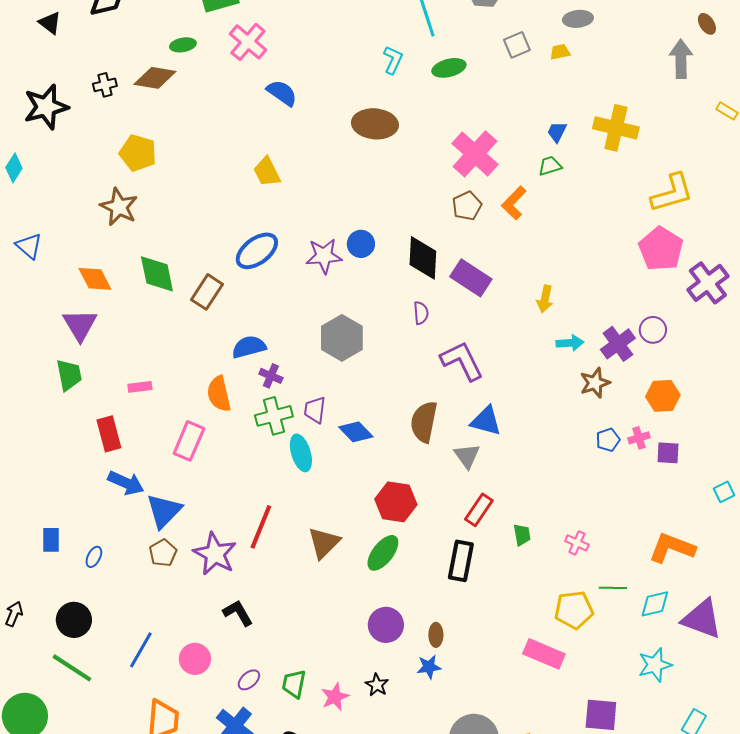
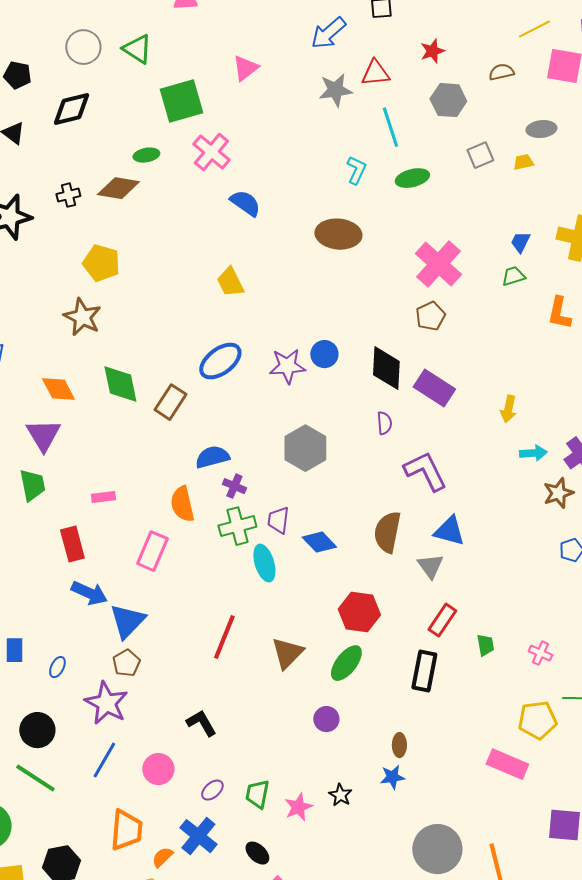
orange L-shape: (514, 203) -> (559, 313), moved, turned -32
purple star: (215, 554) -> (106, 703), moved
purple circle: (386, 625) -> (326, 719), moved, size x0.7

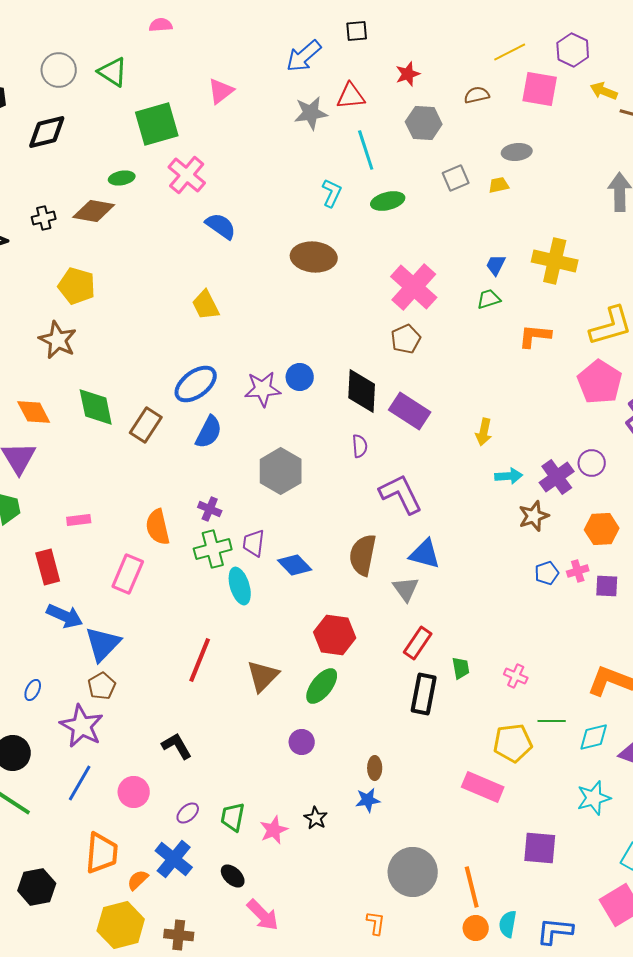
orange L-shape: (559, 313) -> (535, 336), turned 84
blue semicircle: (212, 457) -> (209, 432), moved, turned 132
black rectangle: (424, 671) -> (424, 694), moved

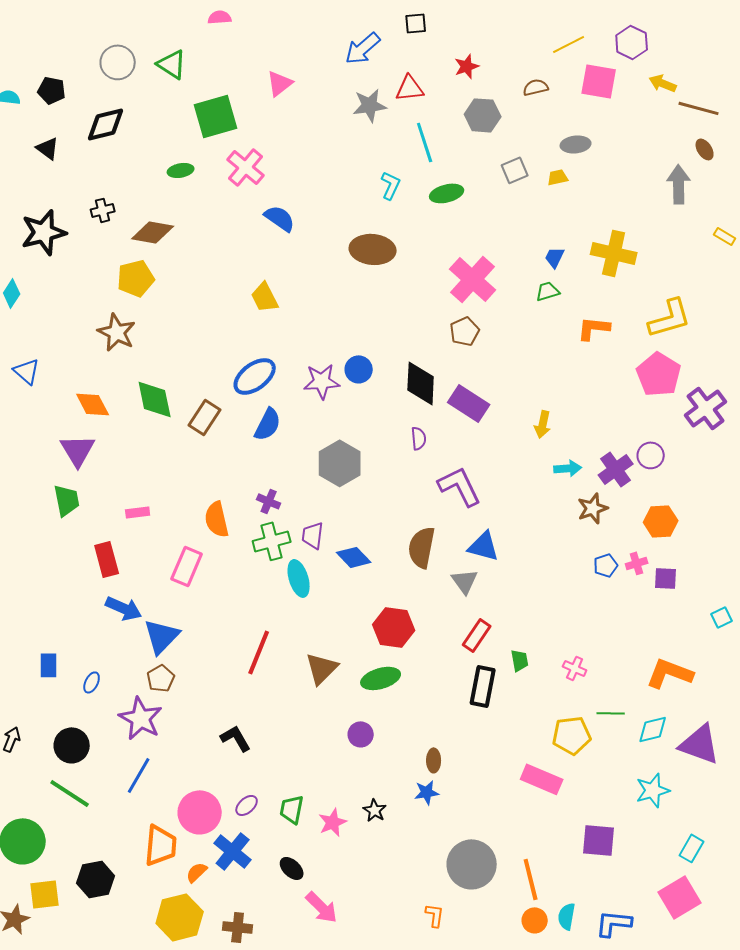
brown diamond: (94, 211) -> (153, 232), moved
yellow pentagon: (77, 286) -> (136, 278), turned -30
green ellipse: (322, 686) -> (381, 678), turned 36
pink circle: (134, 792) -> (200, 812), moved, size x1.4

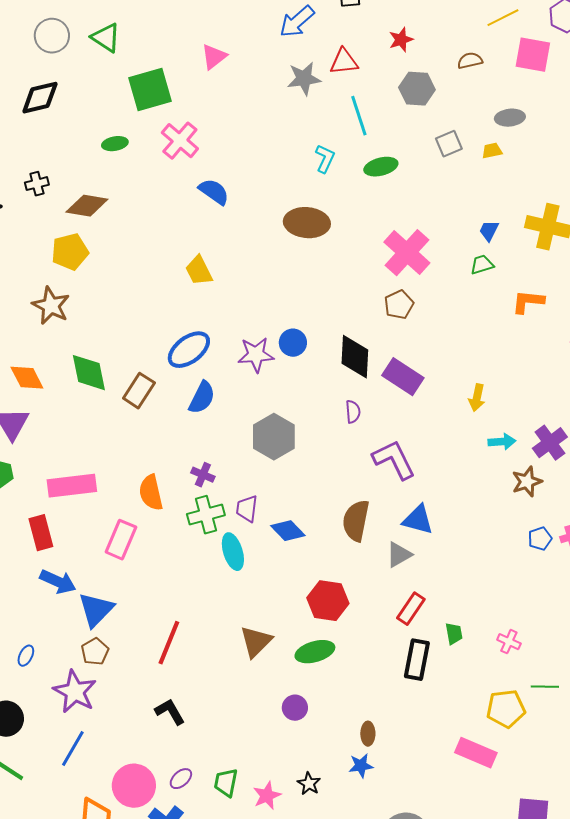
pink rectangle: (138, 512) -> (72, 486), size x2.0
gray triangle: (465, 581) -> (399, 555), turned 36
red line: (259, 652) -> (169, 643), moved

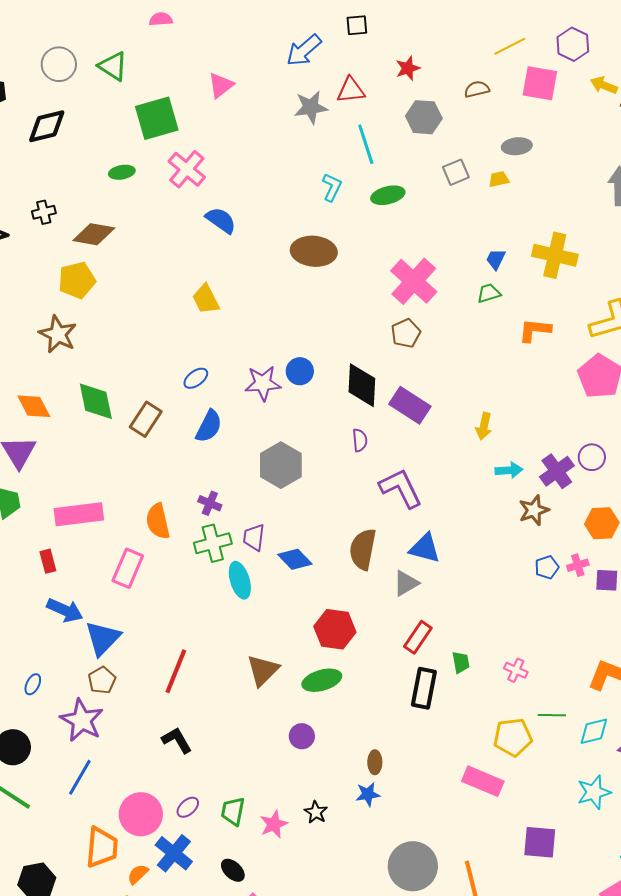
blue ellipse: (189, 350) -> (196, 378), size x0.6
red rectangle: (41, 533) -> (48, 561), size x0.7

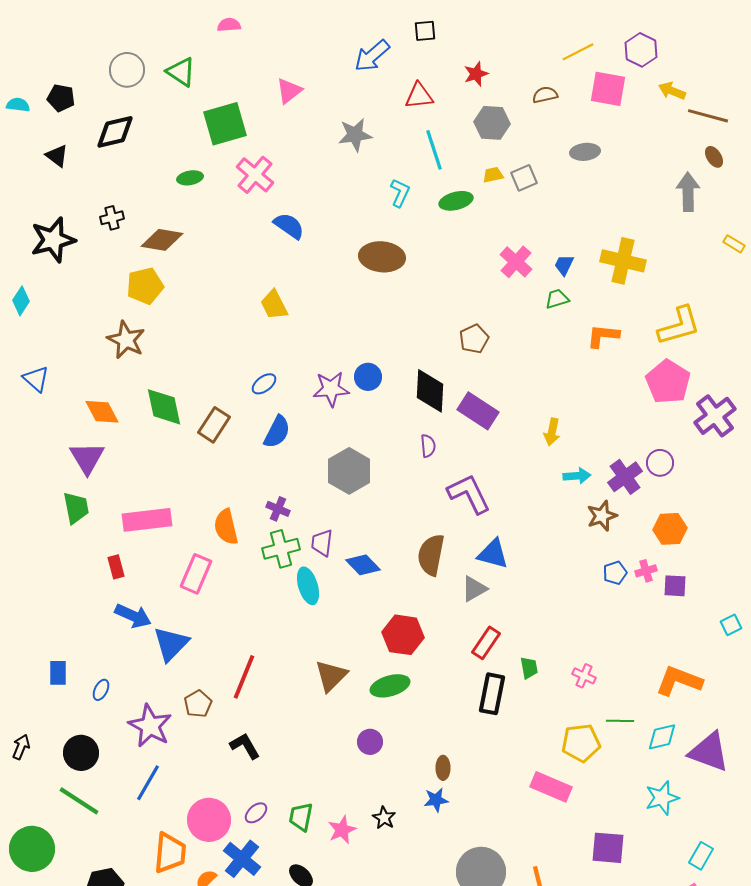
gray star: (311, 107) -> (355, 135), moved
yellow trapezoid: (499, 179) -> (493, 175), moved
pink cross: (414, 281) -> (516, 262), moved, size x0.7
brown pentagon: (102, 680) -> (198, 704), moved

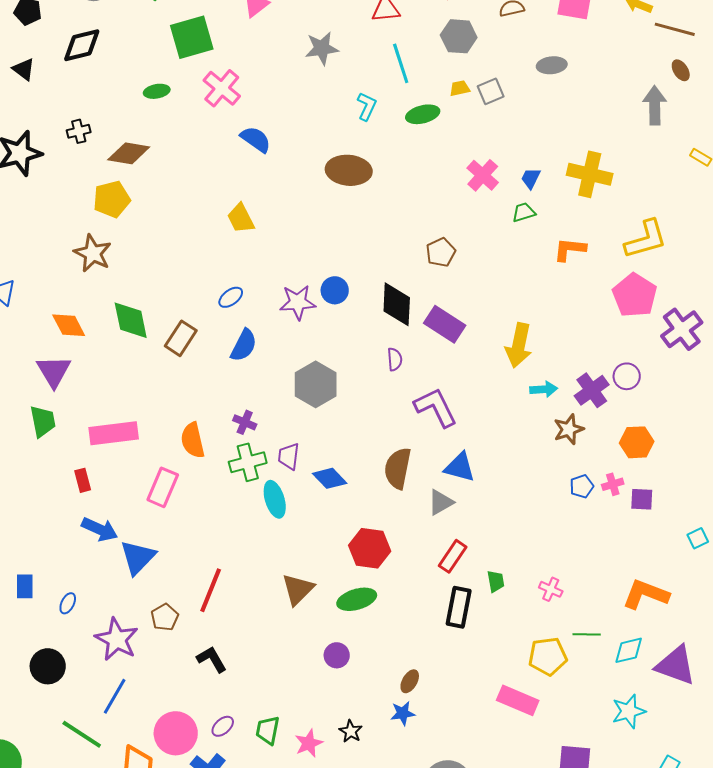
yellow arrow: (552, 432) -> (519, 345), size x1.6
brown ellipse: (443, 768) -> (410, 681), turned 30
green line: (79, 801) -> (82, 734), moved

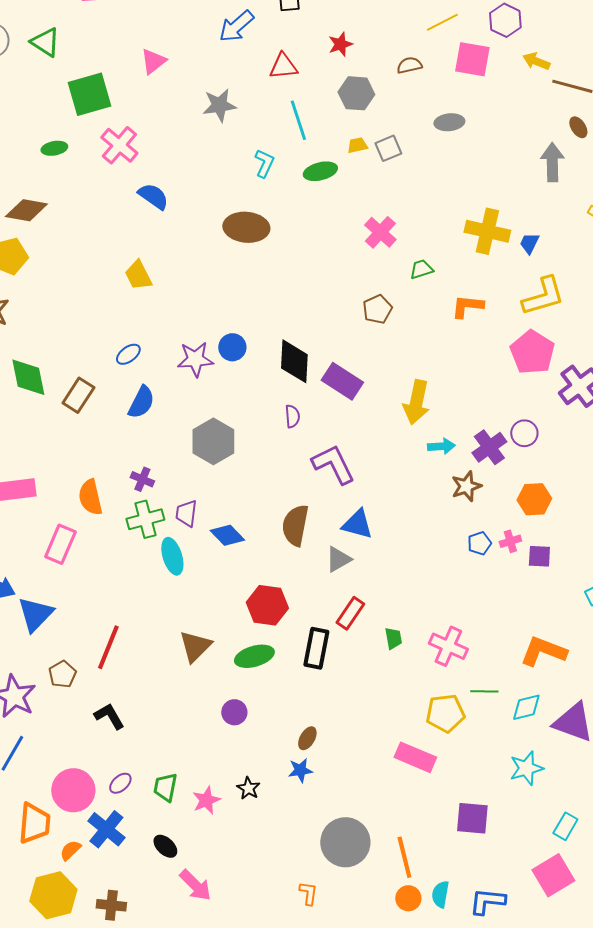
blue trapezoid: (531, 178) -> (529, 243), moved
brown pentagon: (441, 252) -> (377, 309), moved
pink cross: (551, 589) -> (448, 646), size x1.6
black rectangle: (459, 607) -> (316, 648), moved

